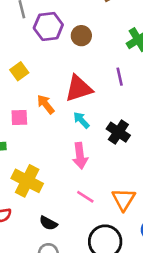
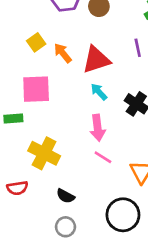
orange arrow: (46, 104) -> (63, 53), moved
pink square: (19, 118) -> (36, 89), size x1.6
pink line: (85, 197) -> (103, 157), moved

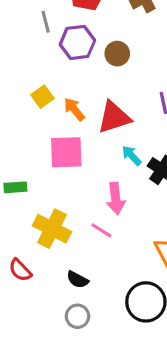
pink square: (36, 89) -> (66, 152), moved
cyan arrow: (99, 92) -> (132, 155), moved
pink line: (103, 157) -> (101, 230), moved
red semicircle: (17, 188) -> (20, 270), turned 55

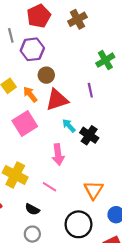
brown circle: (117, 54) -> (46, 75), moved
pink square: (66, 152) -> (25, 123), turned -30
pink line: (101, 230) -> (50, 187), moved

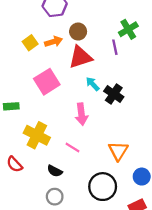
green cross: (105, 60) -> (128, 29), moved
brown circle: (46, 75) -> (78, 32), moved
orange arrow: (30, 94) -> (54, 42), moved, turned 112

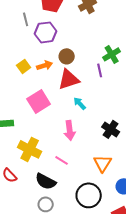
black cross: (114, 94) -> (111, 129), moved
black semicircle: (55, 171) -> (46, 181), size x1.5

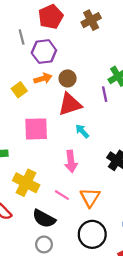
orange arrow: (45, 65) -> (43, 78), moved
pink square: (39, 101) -> (36, 129), turned 30
orange triangle: (103, 163) -> (90, 197), moved

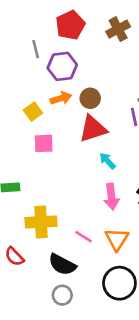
pink square: (36, 129) -> (44, 143), moved, size x0.7
pink arrow: (71, 161) -> (111, 197), moved
yellow cross: (26, 183) -> (41, 222), turned -30

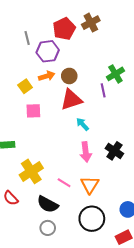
red pentagon: (70, 25) -> (64, 29), moved
yellow cross: (41, 222) -> (31, 171), turned -30

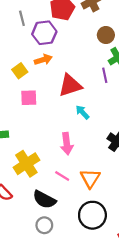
brown circle: (69, 76) -> (106, 35), moved
pink arrow: (86, 152) -> (67, 144), moved

